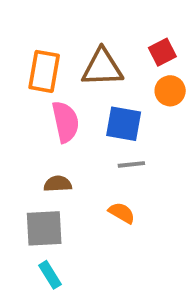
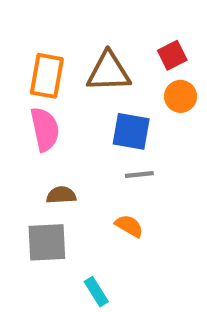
pink semicircle: (65, 122) -> (45, 129), moved
cyan rectangle: (50, 275) -> (96, 292), moved

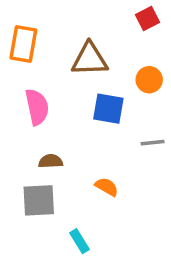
red square: (172, 55) -> (147, 19), moved
orange rectangle: (47, 76) -> (23, 44), moved
gray line: (139, 175) -> (153, 143), moved

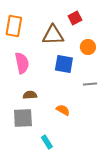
red square: (147, 19) -> (75, 18), moved

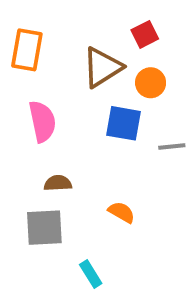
brown triangle: (53, 35) -> (102, 67), turned -30
orange circle: (88, 47) -> (151, 83), moved
gray line: (90, 84) -> (172, 146), moved

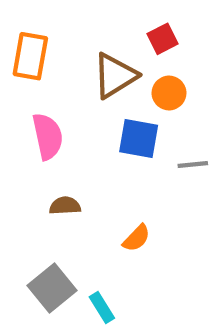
orange semicircle: (122, 212) -> (136, 238), turned 104
gray square: (44, 228) -> (52, 288), moved, turned -36

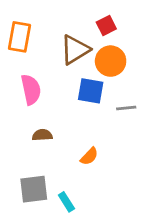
orange circle: (169, 93) -> (111, 61), size x1.4
gray square: (52, 288) -> (34, 189), turned 32

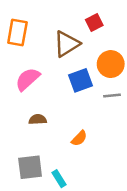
orange circle: (111, 61) -> (111, 64), moved
pink semicircle: (31, 90) -> (28, 79), turned -120
blue square: (91, 91) -> (80, 80), turned -30

